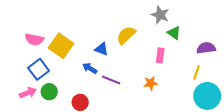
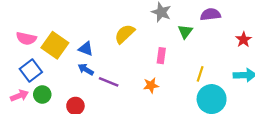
green triangle: (174, 33) -> (185, 32), moved, turned 32
purple semicircle: (206, 48) -> (210, 14), moved
blue triangle: (102, 49) -> (86, 49), moved

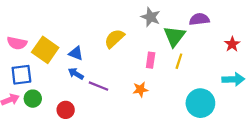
green triangle: (185, 32) -> (174, 36), size x1.5
blue square: (31, 70) -> (21, 75), turned 30
yellow line: (200, 74) -> (179, 61), moved

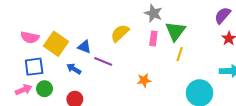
purple semicircle: (199, 19) -> (223, 15), moved, turned -42
pink rectangle: (151, 60) -> (153, 38), moved
blue arrow: (76, 74) -> (74, 69), moved
purple line: (98, 86) -> (103, 61), moved

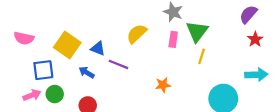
pink semicircle: (30, 37) -> (24, 38), moved

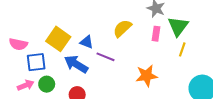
pink semicircle: (24, 38) -> (18, 44), moved
blue arrow: (87, 72) -> (76, 64), size x1.6
orange star: (163, 85) -> (147, 76), size x1.5

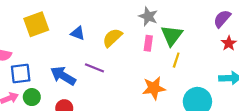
yellow square: (58, 39) -> (36, 24), moved, turned 35
blue triangle: (87, 42) -> (78, 33), moved
orange star: (147, 76) -> (154, 88), moved

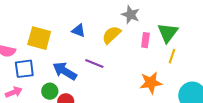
gray star: (148, 16) -> (131, 15), moved
yellow square: (36, 24) -> (39, 38), moved, turned 35
green circle: (32, 97) -> (50, 91), moved

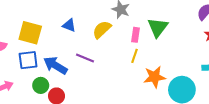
yellow line: (172, 56) -> (134, 56), moved
blue square: (24, 69) -> (28, 60), moved
orange star: (151, 83) -> (155, 77), moved

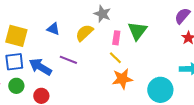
yellow line: (134, 56) -> (115, 58), turned -64
orange star: (155, 77) -> (122, 79), moved
green circle: (41, 85) -> (16, 86), moved

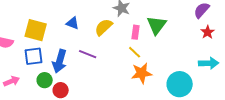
blue arrow: (40, 67) -> (60, 61), turned -105
green circle: (16, 86) -> (45, 80), moved

